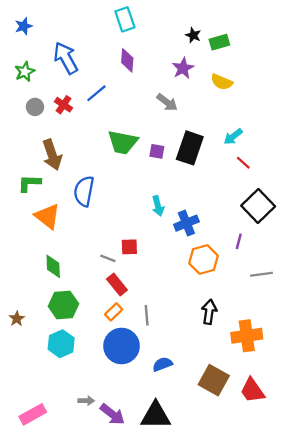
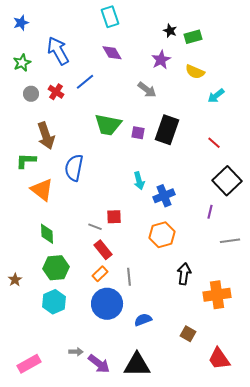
purple diamond: (127, 60) -> (112, 53), turned -35
cyan arrow: (233, 137) -> (216, 96), moved
orange hexagon: (203, 259) -> (162, 235), moved
brown square: (214, 380) -> (188, 334), size x0.6
red trapezoid: (252, 390) -> (219, 359), moved

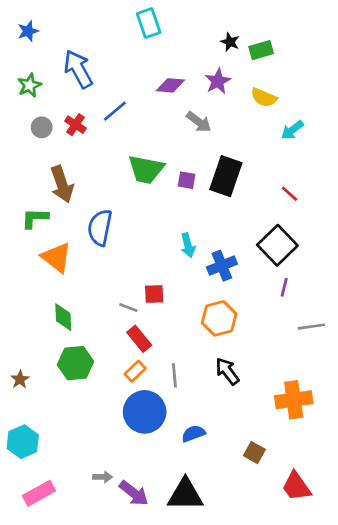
purple diamond: (112, 53) -> (170, 85), moved, turned -55
black square: (227, 181) -> (277, 245), moved
black arrow: (184, 274) -> (227, 371), moved, turned -45
cyan hexagon: (54, 302) -> (23, 442), moved

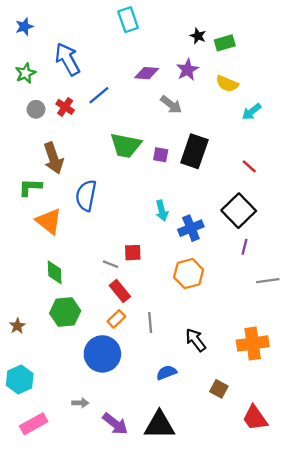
black arrow: (227, 371) -> (196, 340), moved
blue circle: (145, 412) -> (102, 354), moved
gray arrow: (103, 477) -> (80, 403), moved

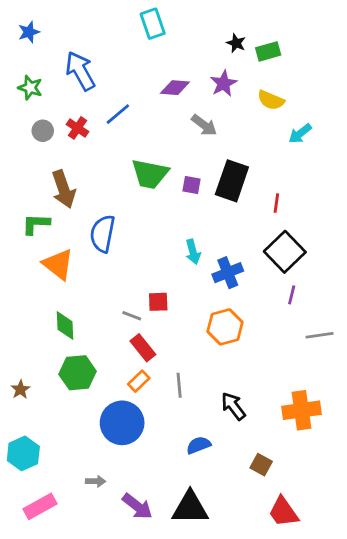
green star: (26, 73) -> (30, 88), turned -30
red line: (249, 166) -> (276, 203), moved, turned 56
red trapezoid: (255, 418) -> (283, 512), moved

